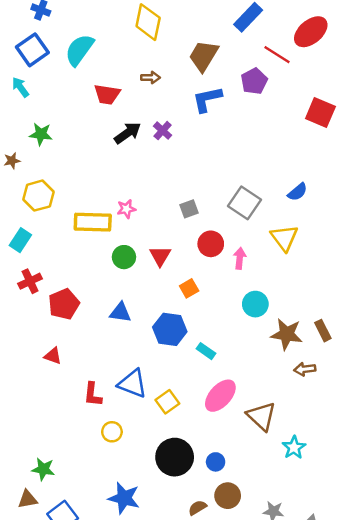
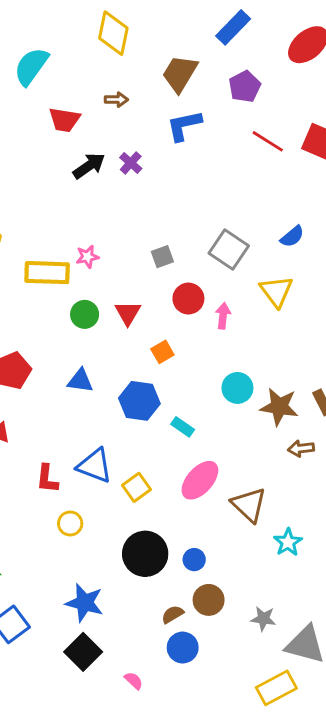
red line: (277, 55) -> (268, 141), moved
purple pentagon: (254, 81) -> (245, 87), moved
cyan circle: (255, 304) -> (237, 388), moved

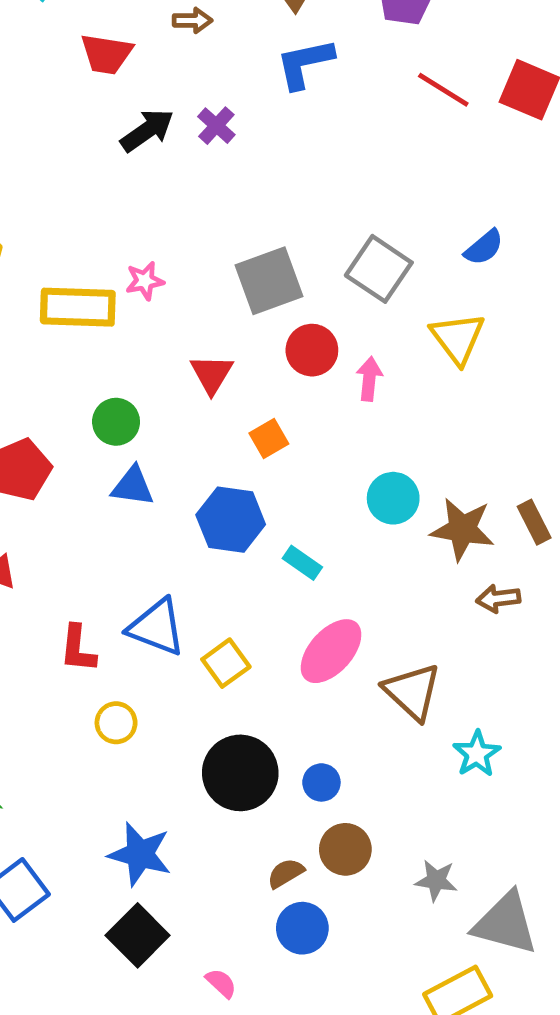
gray square: (162, 257) -> (269, 281), size x1.8
green circle: (85, 314) -> (116, 422), moved

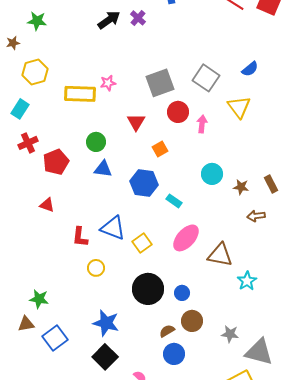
brown star: (462, 529) -> (241, 187), size x0.6
brown triangle: (412, 692) -> (220, 255), turned -32

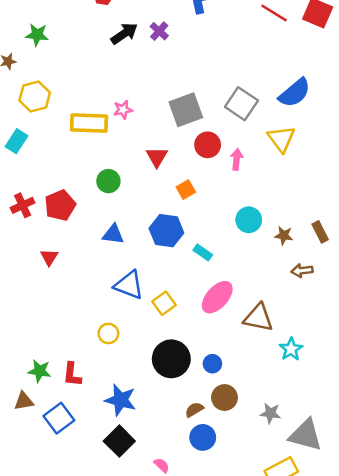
blue semicircle: (250, 69) -> (295, 93), size x1.6
red cross: (28, 143) -> (23, 205), moved
blue triangle: (103, 169) -> (113, 234), moved
red triangle: (47, 205) -> (49, 257), turned 42
red L-shape: (80, 237) -> (72, 375), moved

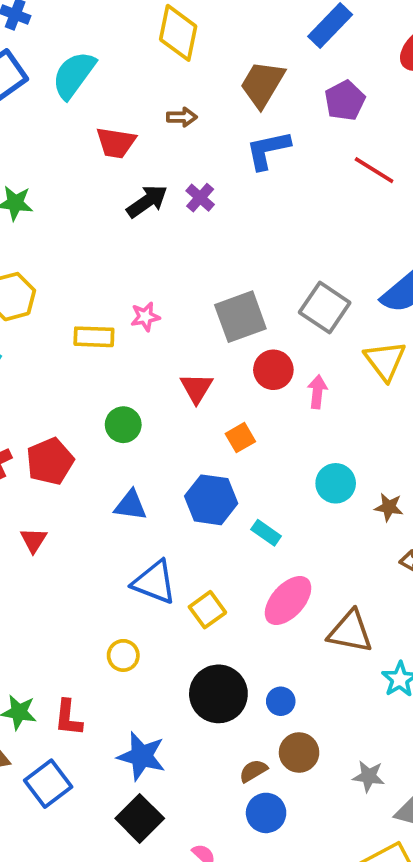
yellow rectangle: (89, 123) -> (94, 337), size x0.7

